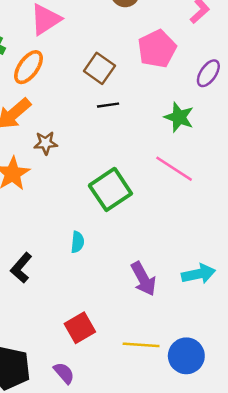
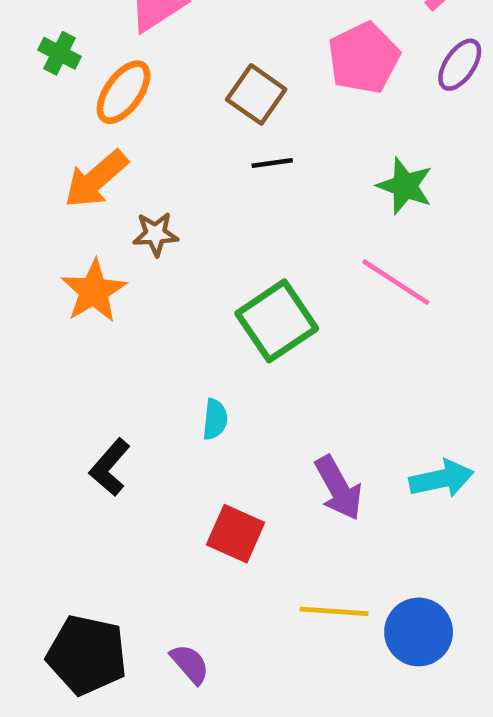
purple ellipse: (208, 73) -> (460, 65), moved
red square: (80, 328) -> (236, 534), moved, turned -36

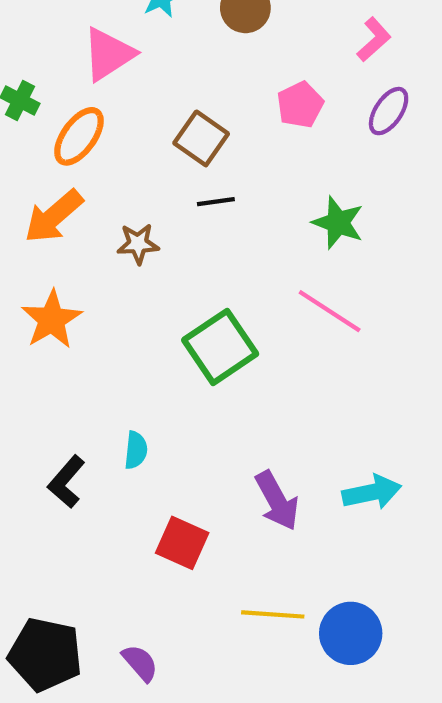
pink pentagon: (364, 58) -> (300, 105), size x0.7
brown star: (156, 234) -> (138, 244), moved
cyan semicircle: (215, 419) -> (136, 450), moved

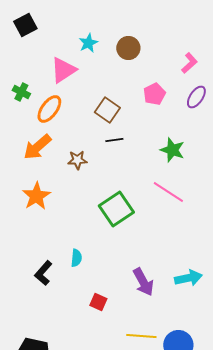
red square: (182, 543) -> (98, 302), size x0.7

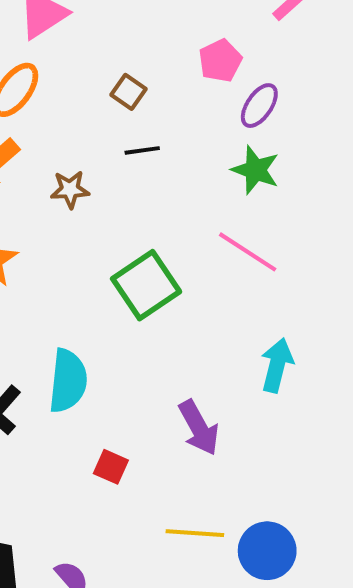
purple ellipse: (196, 97) -> (259, 106), moved
brown square: (107, 110) -> (129, 92), size x0.7
cyan semicircle: (76, 258) -> (68, 381), size x1.8
cyan arrow: (188, 278) -> (277, 365), moved, turned -64

